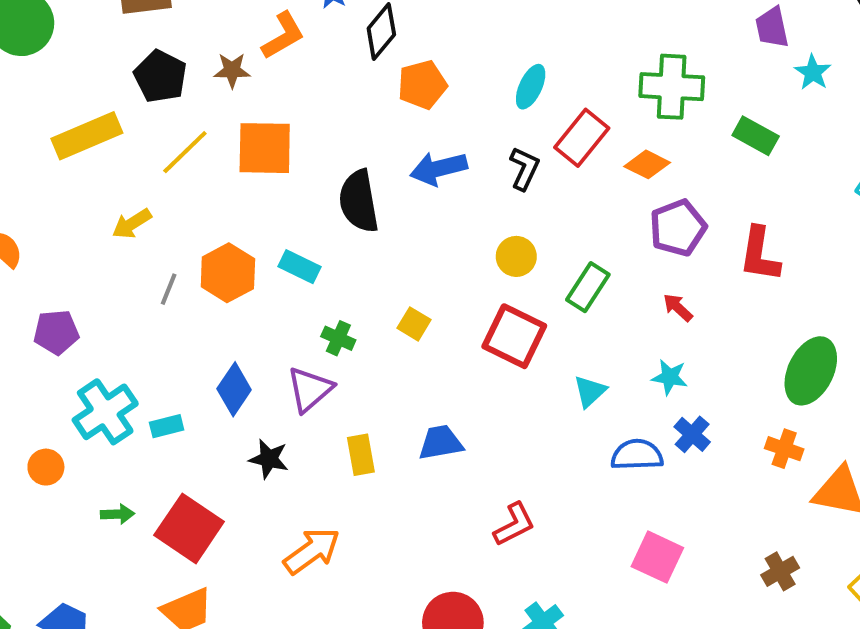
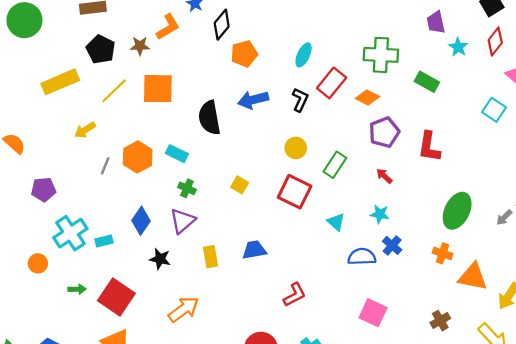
green cross: (338, 338) -> (187, 188), moved
cyan triangle: (590, 391) -> (336, 222), turned -36

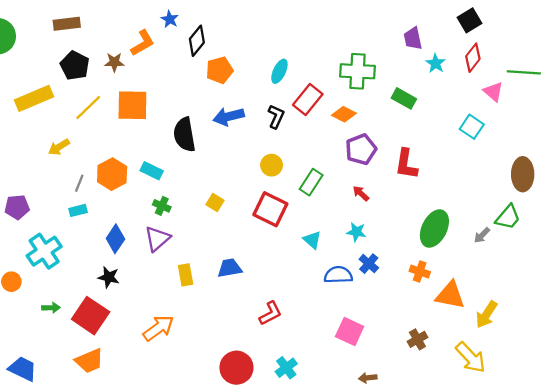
cyan rectangle: (104, 241) -> (78, 210), moved
black star: (160, 259) -> (109, 277), moved

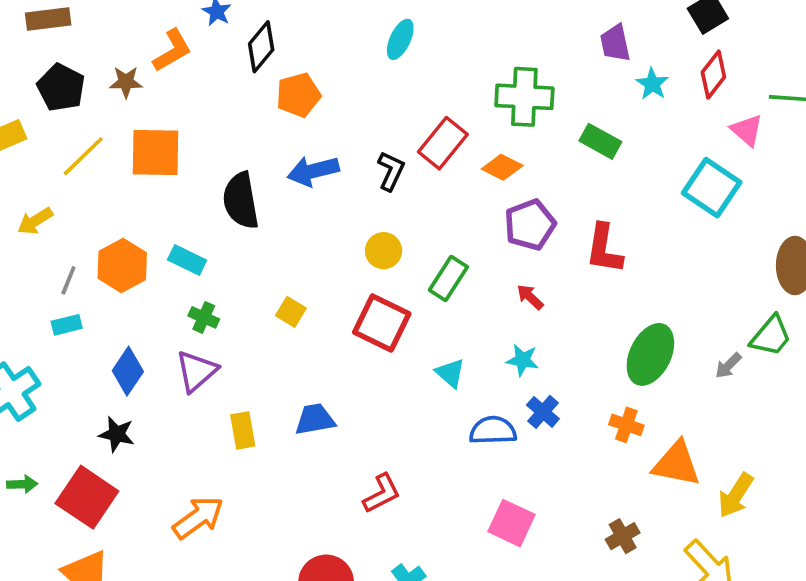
cyan ellipse: (279, 71) -> (400, 39), moved
cyan square: (472, 127) -> (712, 188), size x1.4

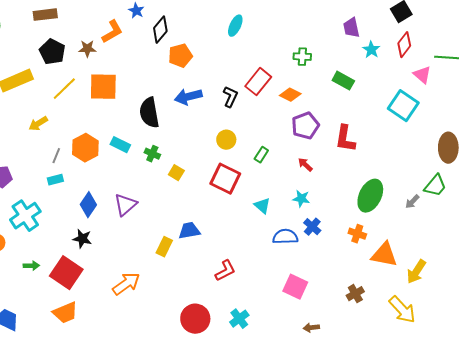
green cross: (524, 97) -> (302, 57), size x0.6
green rectangle: (448, 278) -> (261, 155), size x0.7
green cross: (204, 317) -> (152, 154), moved
yellow rectangle: (243, 430) -> (164, 247), moved, turned 36

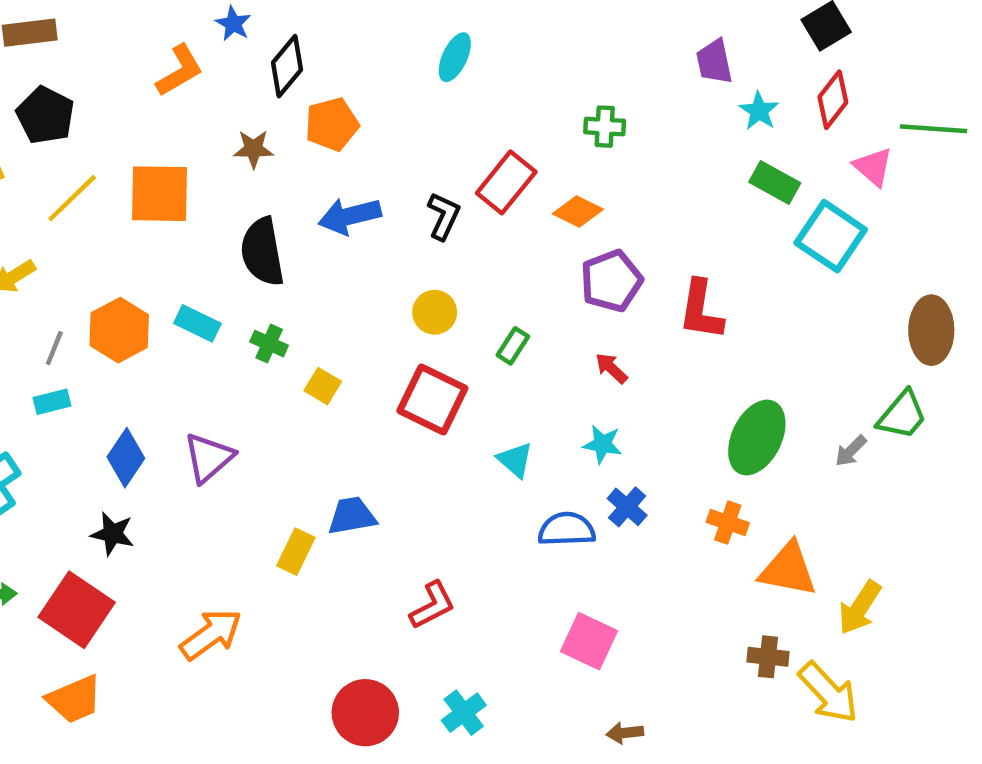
brown star: (87, 49) -> (253, 149), moved
green rectangle: (343, 81) -> (775, 182), moved
brown cross: (355, 294) -> (768, 657), moved, turned 36

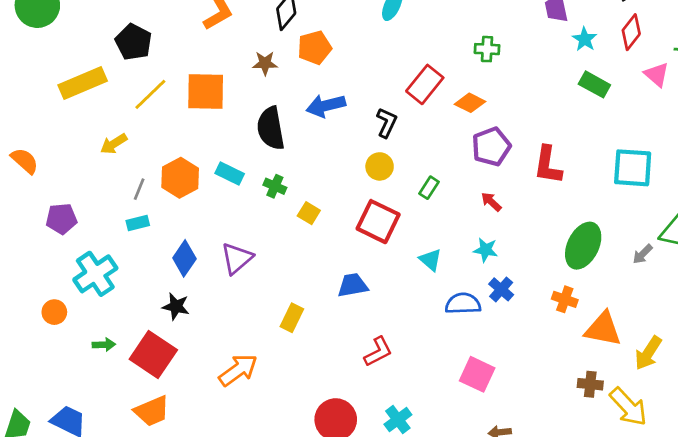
black L-shape: (444, 216) -> (387, 123), moved
cyan square: (831, 236) -> (633, 168), moved, turned -30
blue trapezoid: (352, 516) -> (353, 285), moved

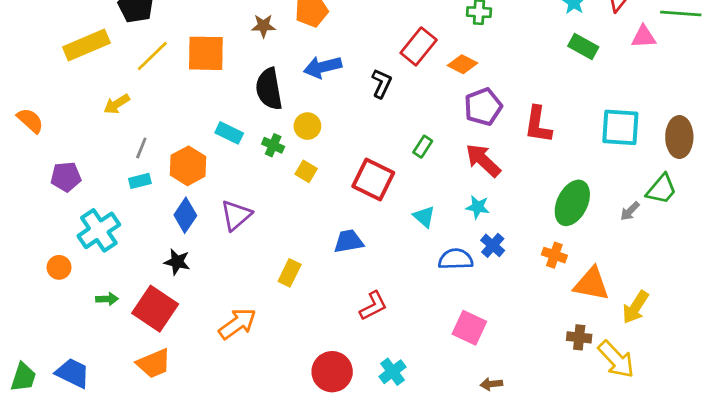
pink triangle: (657, 75) -> (644, 37), turned -44
yellow circle: (380, 166) -> (307, 126), moved
orange hexagon: (180, 178) -> (188, 166), moved
red arrow: (491, 202) -> (483, 160), size x1.8

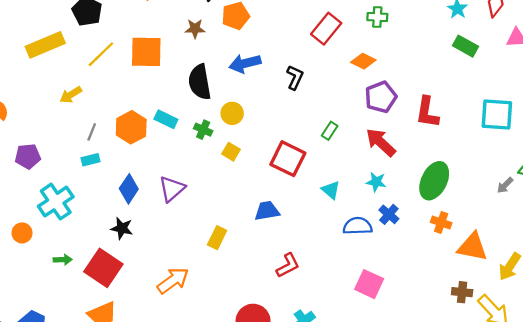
red rectangle: (419, 46) -> (326, 29), moved
orange hexagon: (188, 166) -> (131, 127), moved
green ellipse: (572, 203) -> (434, 181), moved

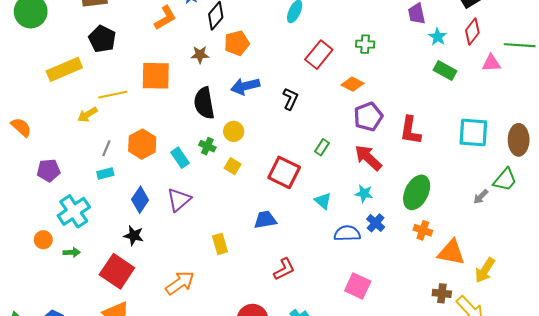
yellow line: (101, 54) -> (113, 95), moved, turned 32
cyan rectangle: (166, 119) -> (180, 158), moved, turned 30
yellow rectangle: (217, 238) -> (220, 244), turned -42
green arrow: (63, 260) -> (72, 252), moved

